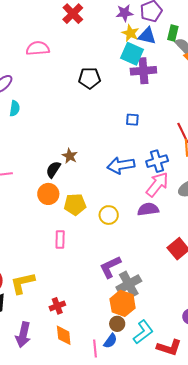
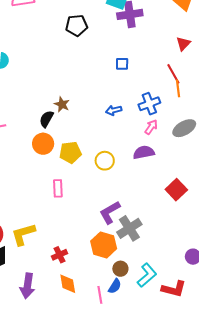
blue arrow: (121, 165) -> (114, 110), size x0.6
pink arrow: (157, 184) -> (151, 127), size x0.6
orange hexagon: (123, 303) -> (104, 245), moved

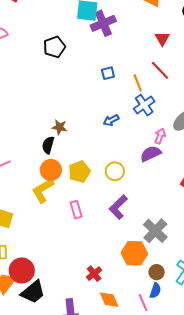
orange line: (178, 88) -> (138, 83), moved
pink arrow: (151, 127) -> (160, 136), moved
purple L-shape: (110, 212) -> (118, 207), moved
yellow L-shape: (23, 234) -> (43, 190), moved

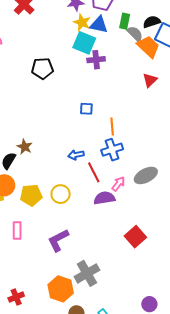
purple cross: (103, 23) -> (96, 60), size x0.7
red triangle: (162, 39) -> (150, 80), moved
red line: (160, 70) -> (94, 172), moved
yellow circle: (115, 171) -> (61, 194), moved

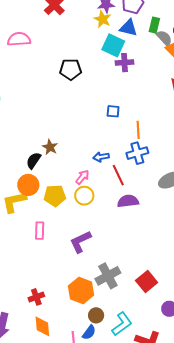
yellow star: (82, 22) -> (103, 19), moved
pink arrow: (118, 184) -> (82, 177), moved
red square: (135, 237) -> (147, 281), moved

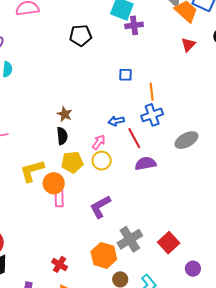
black semicircle: (34, 160) -> (62, 136), moved, turned 144
orange circle: (28, 185) -> (54, 183), moved
red cross: (36, 297) -> (60, 264), turned -35

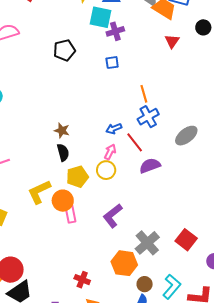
blue square: (125, 75) -> (112, 63), moved
pink arrow: (99, 142) -> (110, 152), moved

